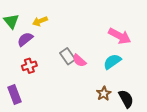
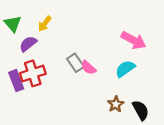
yellow arrow: (40, 21) -> (45, 24), turned -32
red cross: (29, 66) -> (33, 73), size x1.5
purple rectangle: (15, 94) -> (16, 81), moved

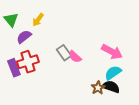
pink arrow: (133, 40) -> (112, 52), moved
cyan semicircle: (125, 69) -> (113, 73), moved
black semicircle: (141, 110) -> (111, 87), moved, turned -42

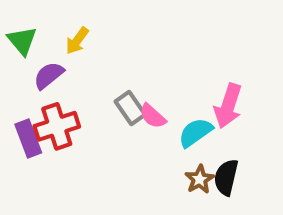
pink arrow: (112, 52) -> (228, 106), turned 80
cyan semicircle: (113, 73) -> (195, 132), moved
black semicircle: (111, 87) -> (226, 177), turned -96

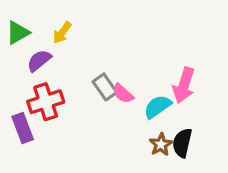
green triangle: (22, 41) -> (18, 33), turned 40
purple rectangle: (28, 139) -> (23, 128), moved

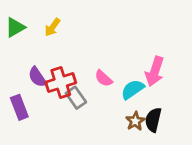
purple semicircle: (39, 61) -> (37, 77), moved, turned -85
gray rectangle: (105, 87) -> (76, 98), moved
red cross: (46, 102) -> (61, 82), moved

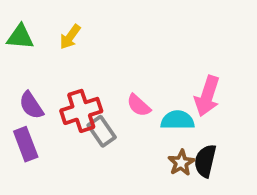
green triangle: (15, 27) -> (20, 37), turned 35
purple semicircle: (37, 77) -> (31, 105), moved
cyan semicircle: (133, 89) -> (178, 120), turned 35

